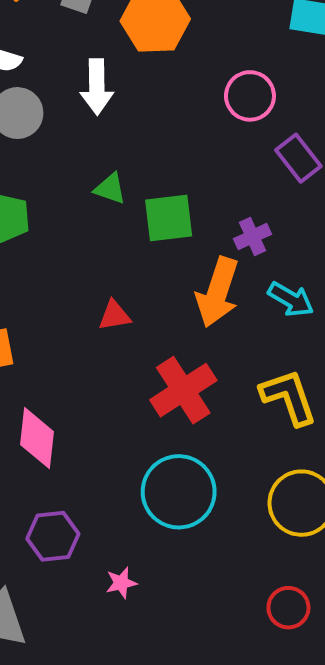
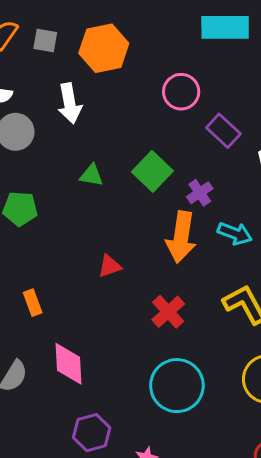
green square: (169, 218) -> (152, 171), moved, turned -30
red cross: (183, 390) -> (168, 312), size x0.7

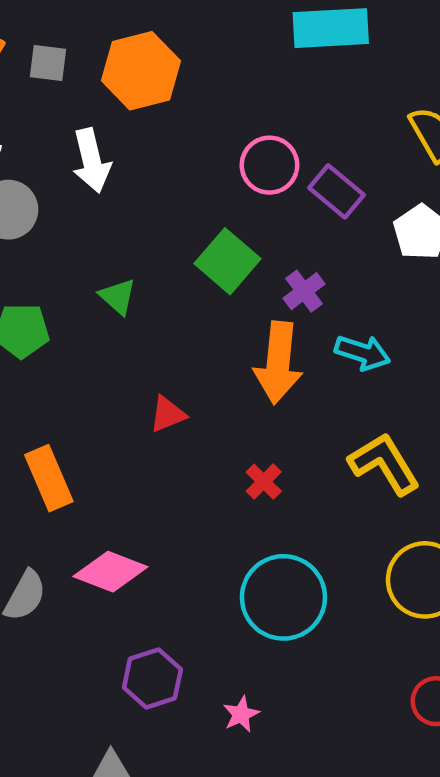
pink circle: (181, 92) -> (269, 165), moved
green triangle: (91, 175) -> (118, 297), moved, turned 35
orange rectangle: (33, 303) -> (49, 478), size x1.5
red cross: (168, 312) -> (264, 482), size x0.7
pink diamond: (68, 364) -> (110, 572), turned -63

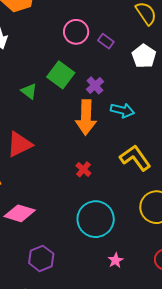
purple rectangle: (336, 191) -> (106, 41), size x0.7
green triangle: (118, 297) -> (29, 91), moved
red triangle: (168, 414) -> (20, 144), moved, size x1.6
pink star: (241, 714) -> (116, 260), moved

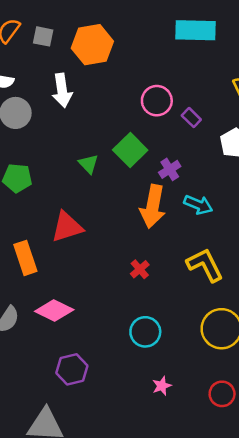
cyan circle: (96, 219) -> (145, 332), size x0.7

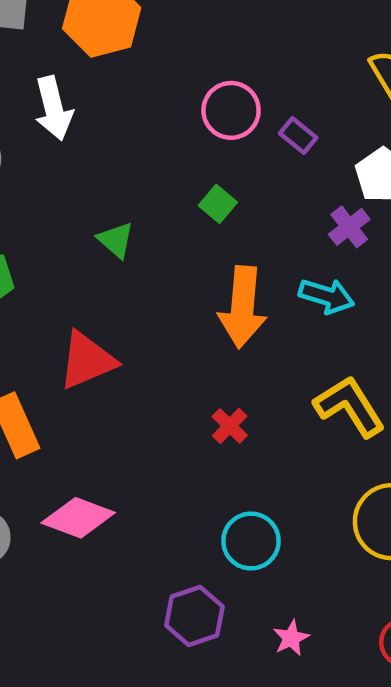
green square: (130, 150) -> (218, 204), moved, size x0.6
purple cross: (170, 169) -> (349, 227), moved
purple hexagon: (72, 369) -> (194, 616), moved

